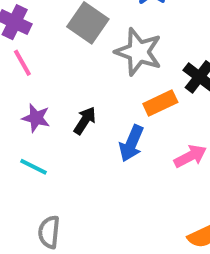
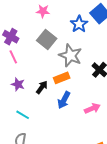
orange rectangle: (160, 103) -> (62, 78), moved
cyan line: (33, 167) -> (23, 115), moved

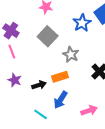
gray star: (70, 55) -> (71, 55), size x0.7
black arrow: (42, 87) -> (39, 85), turned 32
cyan line: (23, 115) -> (41, 114), moved

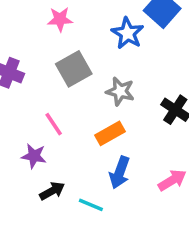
gray square: (48, 36) -> (74, 69), turned 30
pink line: (12, 52) -> (54, 124), moved
black arrow: (39, 85) -> (52, 191), moved

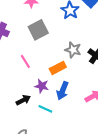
gray star: (120, 91) -> (73, 50), moved
purple star: (34, 156) -> (42, 86), moved

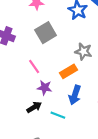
purple star: (42, 86) -> (45, 88), moved

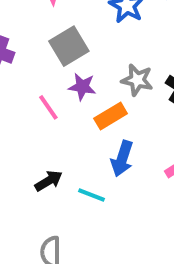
purple star: (45, 88) -> (82, 87), moved

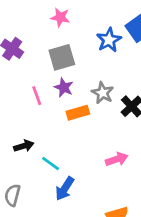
blue arrow: (122, 159) -> (65, 189), moved

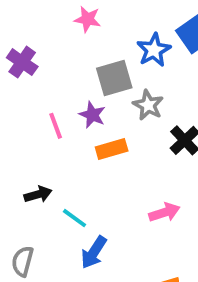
gray square: (62, 57) -> (114, 78), moved
gray star: (103, 93) -> (148, 105), moved

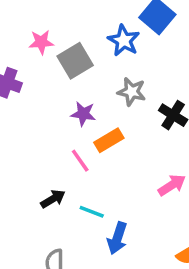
pink star: (88, 19) -> (41, 42), moved
gray square: (114, 78) -> (75, 61), moved
pink line: (56, 126) -> (80, 161), moved

